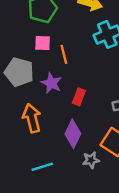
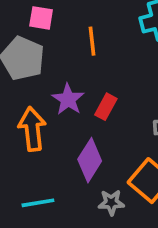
pink square: (43, 43) -> (41, 18), moved
purple star: (51, 83) -> (68, 99), moved

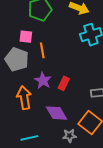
orange line: (92, 41) -> (42, 50), moved
purple diamond: (90, 160) -> (56, 113), turned -60

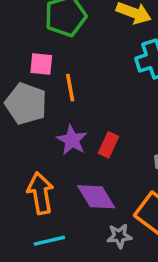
orange arrow: (24, 98) -> (40, 193), moved

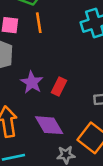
orange line: (70, 88) -> (39, 23), moved

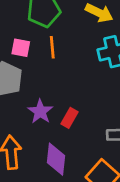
purple diamond: (49, 125) -> (56, 159), turned 32

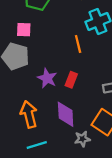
orange line: (52, 47) -> (78, 44), moved

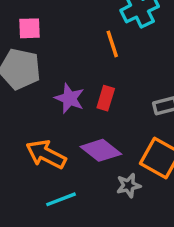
orange arrow: (29, 114) -> (46, 154), turned -45
purple diamond: (66, 114) -> (101, 150), turned -45

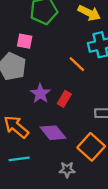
orange line: (112, 44) -> (77, 64), turned -42
gray star: (129, 185) -> (67, 170), moved

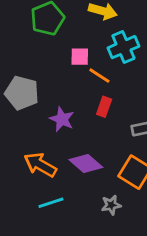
pink square: (25, 41) -> (80, 57), moved
red rectangle: (64, 99) -> (104, 107), moved

